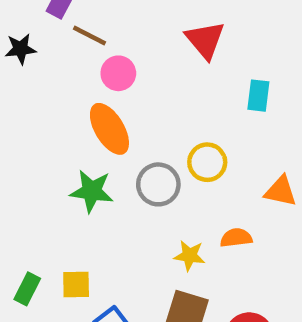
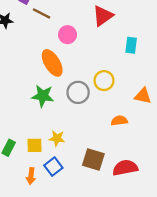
red triangle: (205, 40) -> (103, 16), turned 35
pink circle: (118, 73) -> (67, 35), moved
yellow star: (189, 256) -> (57, 138), moved

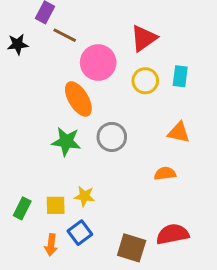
pink circle: (67, 35) -> (98, 63), size x1.5
yellow circle: (104, 81) -> (145, 81), moved
orange triangle: (143, 96) -> (179, 132), moved
brown square: (93, 160) -> (132, 248), moved

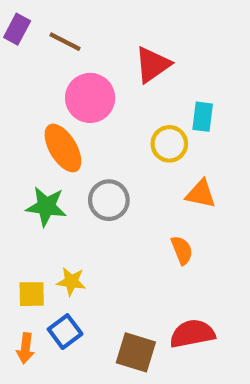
brown line: (65, 35) -> (65, 42), moved
yellow circle: (145, 81) -> (169, 144), moved
orange semicircle: (165, 173) -> (182, 250), turned 75

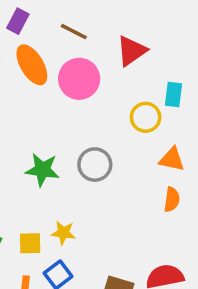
brown line: (65, 42) -> (74, 32), moved
orange ellipse: (63, 148) -> (32, 65), moved
orange semicircle: (182, 250) -> (172, 200), moved, turned 30

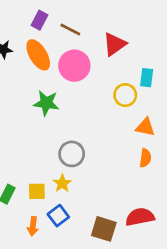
purple rectangle: (18, 21) -> (40, 20), moved
gray circle: (95, 165) -> (72, 154), moved
green star: (42, 170) -> (46, 103), moved
yellow star: (63, 233) -> (62, 183), turned 30

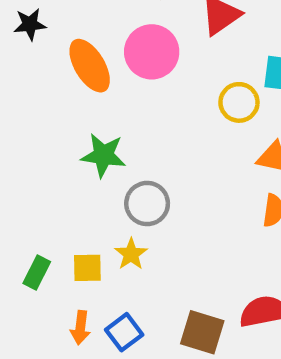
orange ellipse: (38, 55) -> (90, 66), moved
green star: (46, 103) -> (103, 155), moved
blue square: (58, 216) -> (124, 332), moved

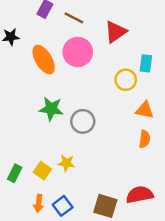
gray circle: (147, 204) -> (83, 121), moved
yellow star: (131, 254) -> (66, 163), turned -30
yellow square: (87, 268) -> (42, 171), turned 36

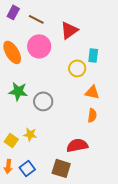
red semicircle: (140, 195) -> (77, 145), moved

